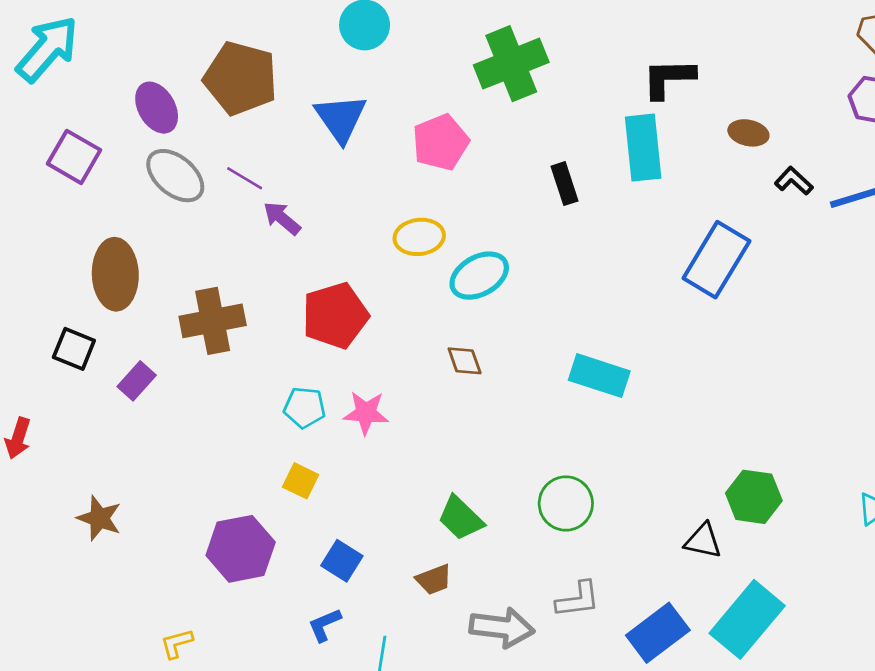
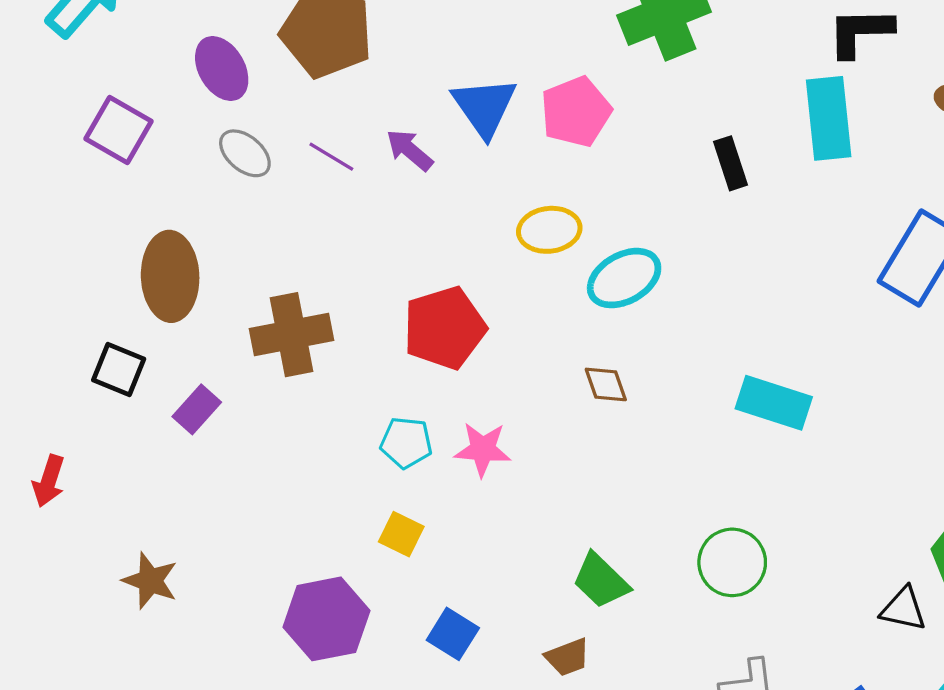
blue triangle: (341, 118) -> (484, 107), moved
gray ellipse: (175, 176) -> (245, 153), size x0.7
purple arrow: (282, 218) -> (410, 150), moved

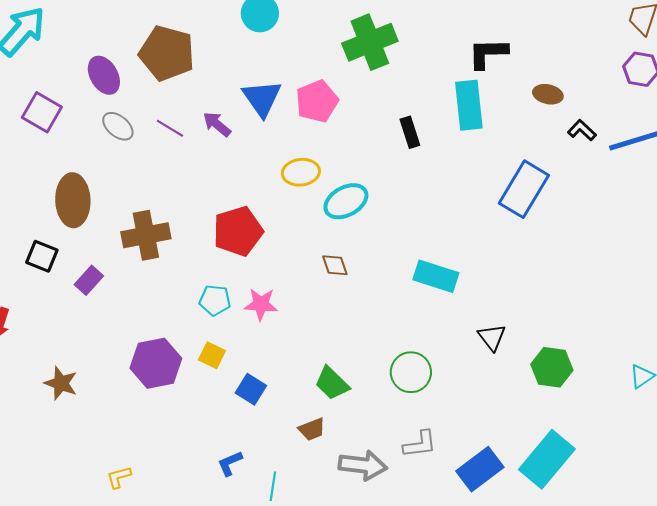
black triangle: (903, 609) -> (492, 337), moved, turned 40
purple hexagon: (326, 619) -> (156, 363), moved
blue square: (453, 634) -> (251, 389), moved

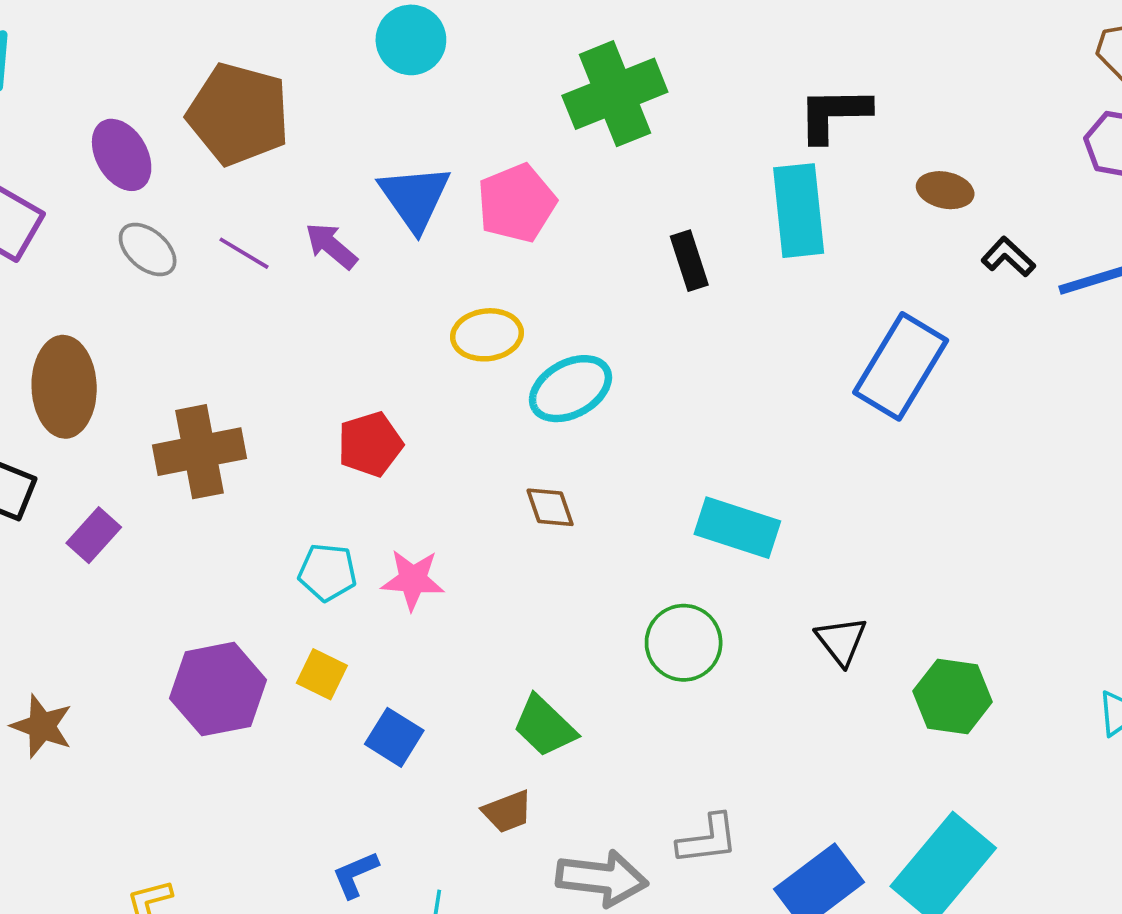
red pentagon: (238, 231) -> (370, 444), size x0.7
green circle: (411, 372) -> (684, 643), moved

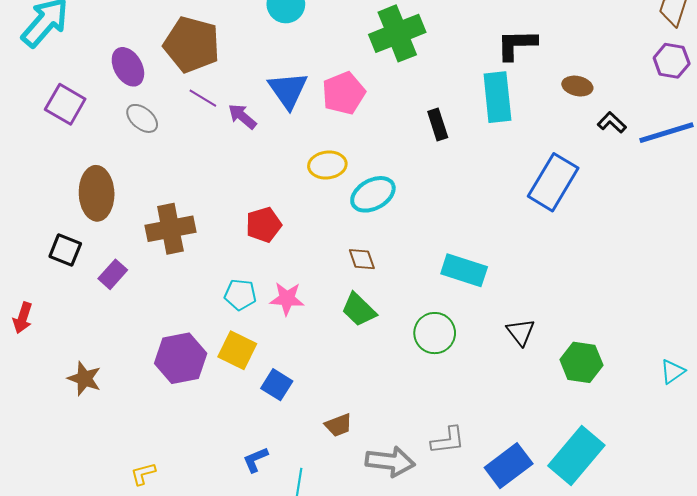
purple line: (244, 253) -> (203, 98), moved
yellow square: (322, 674) -> (237, 350), size x1.4
green trapezoid: (544, 726) -> (359, 310), moved

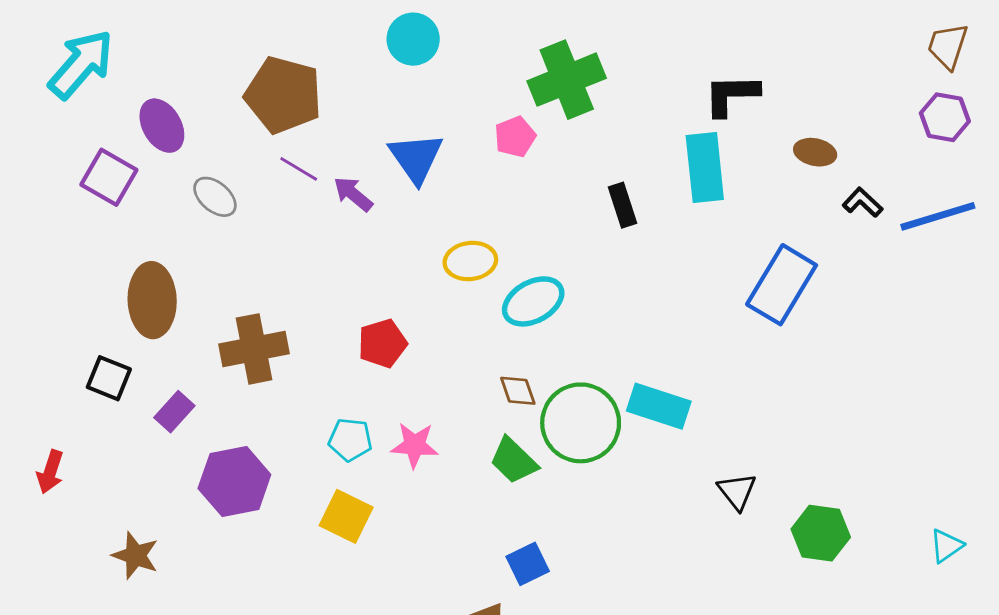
purple ellipse: (128, 67) -> (162, 126), moved
pink pentagon: (344, 93) -> (515, 137), moved, size x0.7
green circle: (435, 333) -> (581, 423), moved, size x1.4
purple hexagon: (181, 358) -> (234, 482), moved
blue square: (277, 385) -> (528, 564), moved, turned 32

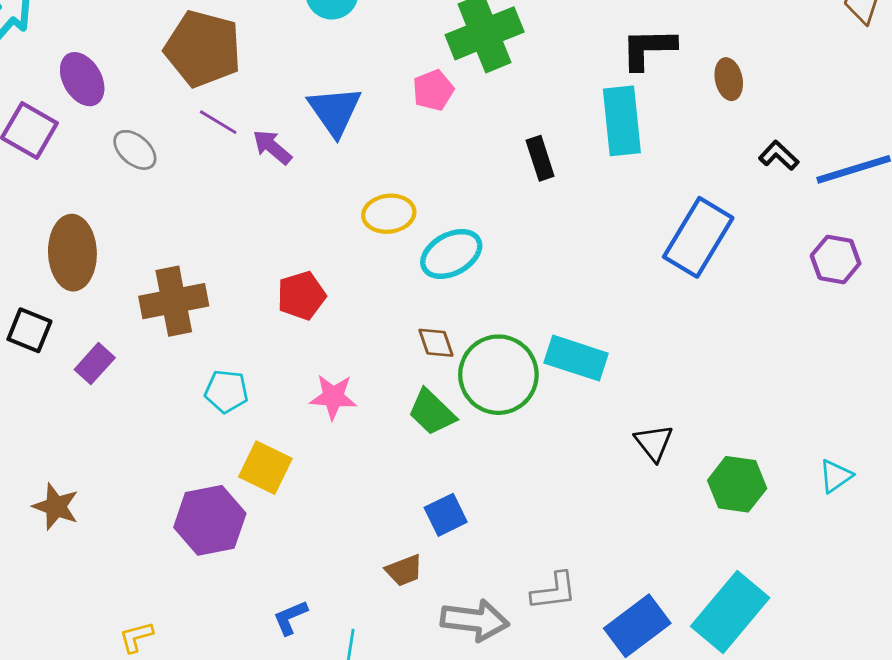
purple hexagon: (945, 117) -> (836, 260), moved
brown ellipse: (815, 152) -> (729, 79), moved, turned 66
cyan pentagon: (350, 440) -> (226, 391), moved
purple hexagon: (234, 482) -> (210, 520), moved
cyan triangle: (946, 546) -> (836, 476), moved

